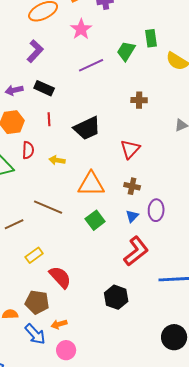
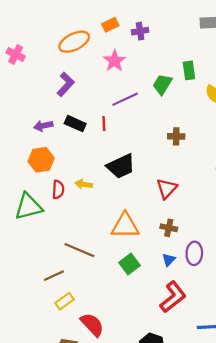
red line: (49, 119) -> (104, 124), moved
yellow arrow: (57, 160) -> (84, 184), moved
brown line: (14, 224) -> (54, 276), moved

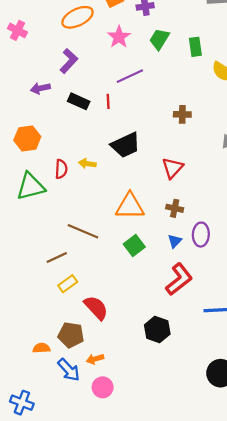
green trapezoid: (162, 84) -> (159, 39), moved
purple arrow: (43, 126) -> (40, 88), moved
orange hexagon: (41, 160) -> (27, 138), moved

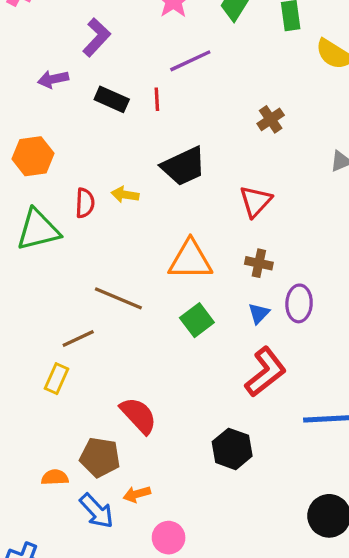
brown cross: (182, 114) -> (271, 119), turned -35
yellow rectangle: (68, 284) -> (56, 379), moved, turned -30
pink circle: (103, 387) -> (169, 538), moved

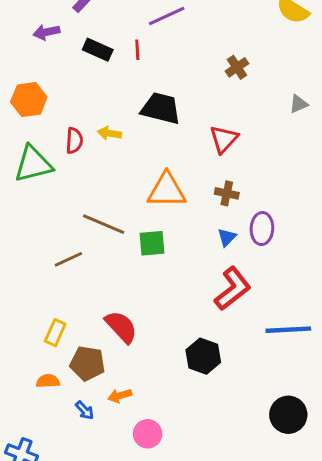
black trapezoid: (184, 166) -> (161, 108), turned -141
green square: (197, 320) -> (152, 243), moved, turned 32
yellow rectangle: (56, 379) -> (55, 333), moved
blue arrow: (97, 511) -> (85, 410), size x0.6

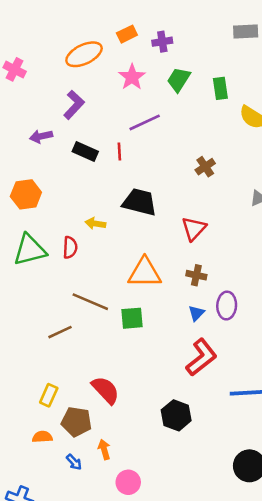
red semicircle: (74, 141) -> (70, 247), moved
orange arrow: (120, 396) -> (104, 449), turned 90

